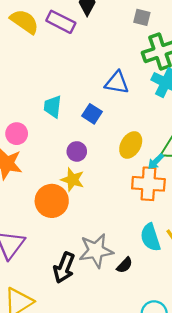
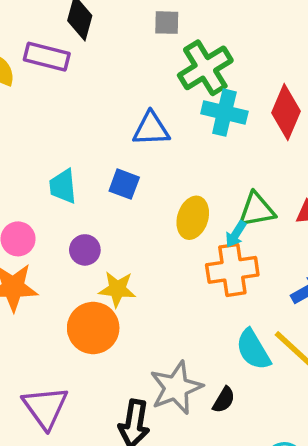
purple circle: (77, 151) -> (85, 250), moved

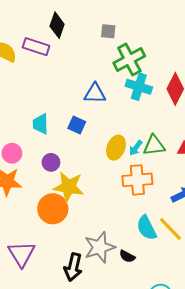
cyan arrow: (236, 234) -> (136, 148), moved
yellow star: (117, 289) -> (69, 187), size x1.4
black semicircle: (224, 400) -> (127, 256), turned 84

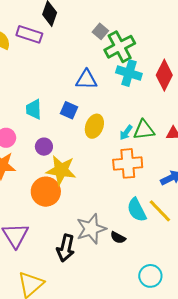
gray square: (108, 31) -> (100, 31), moved, turned 35
yellow ellipse: (116, 148) -> (94, 126), moved

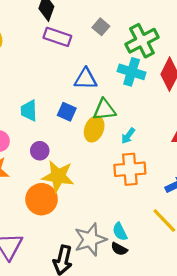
purple rectangle: (29, 34) -> (57, 37), moved
green cross: (120, 47) -> (142, 41), moved
green triangle: (144, 130) -> (104, 110), moved
cyan semicircle: (137, 210) -> (120, 232), moved, size x0.7

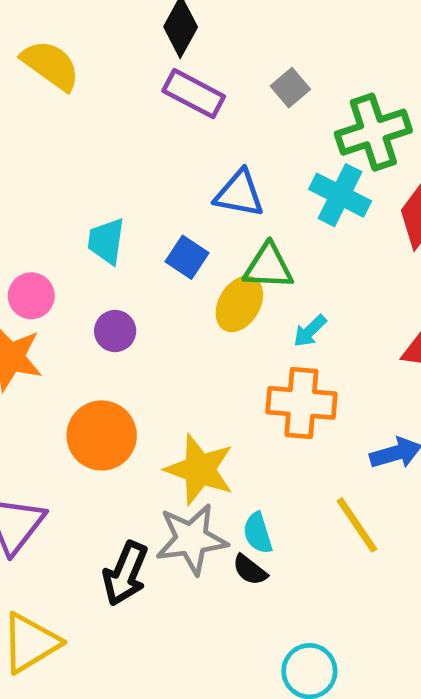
yellow star: (58, 176) -> (200, 469), moved

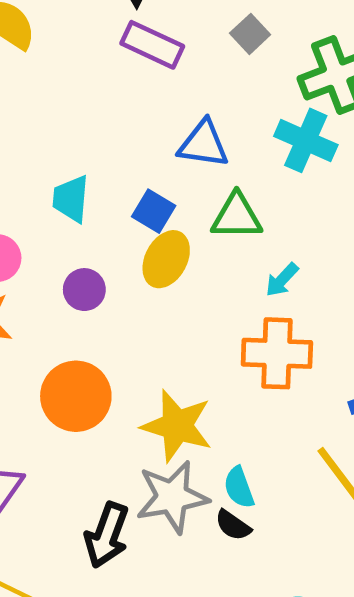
yellow ellipse: (239, 304) -> (166, 259), moved

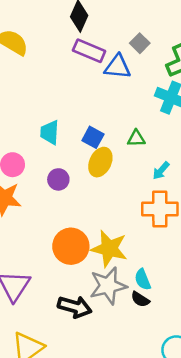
blue triangle: (203, 144) -> (118, 67), moved
green triangle: (237, 216) -> (136, 138), size x0.7
orange circle: (76, 396) -> (71, 246), moved
black arrow: (107, 535) -> (75, 307), turned -92

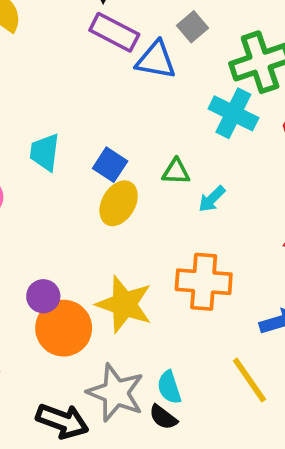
cyan arrow: (161, 171) -> (212, 199), moved
purple circle: (58, 179) -> (43, 296), moved
yellow star: (109, 249) -> (124, 304), moved
gray star: (108, 286) -> (116, 393), turned 30

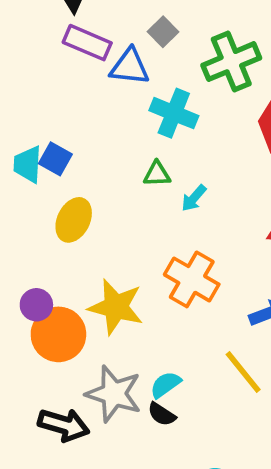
cyan cross: (233, 113) -> (174, 113), moved
blue square: (110, 165) -> (55, 159), moved
yellow ellipse: (119, 203) -> (74, 220), moved
orange cross: (204, 282) -> (192, 279), turned 30
cyan semicircle: (169, 387) -> (165, 385), turned 76

